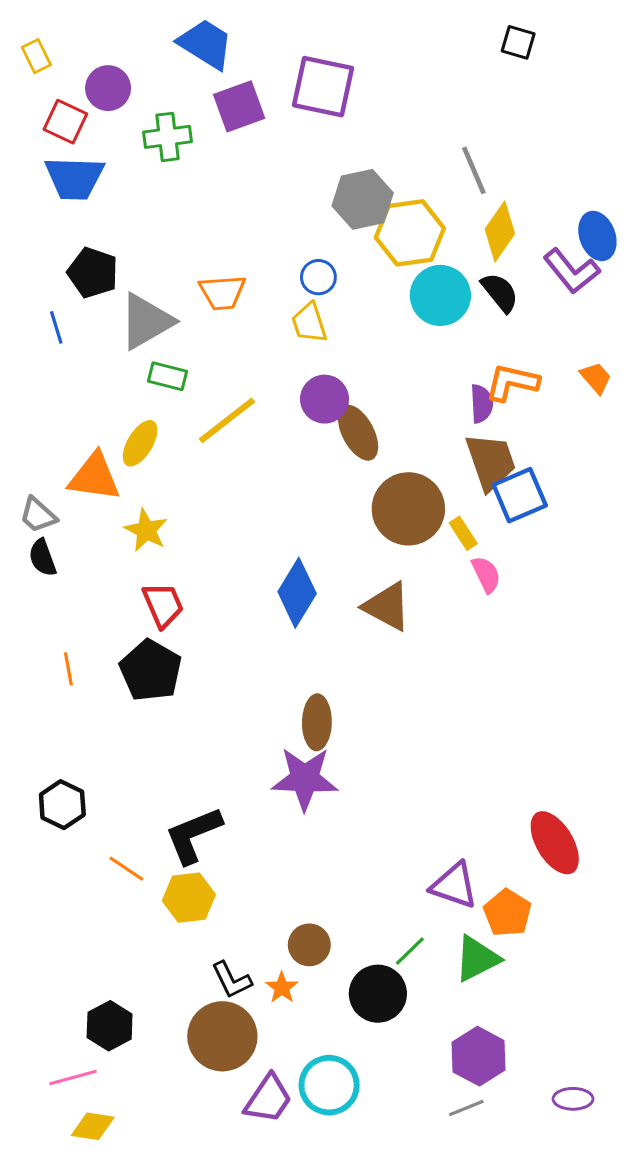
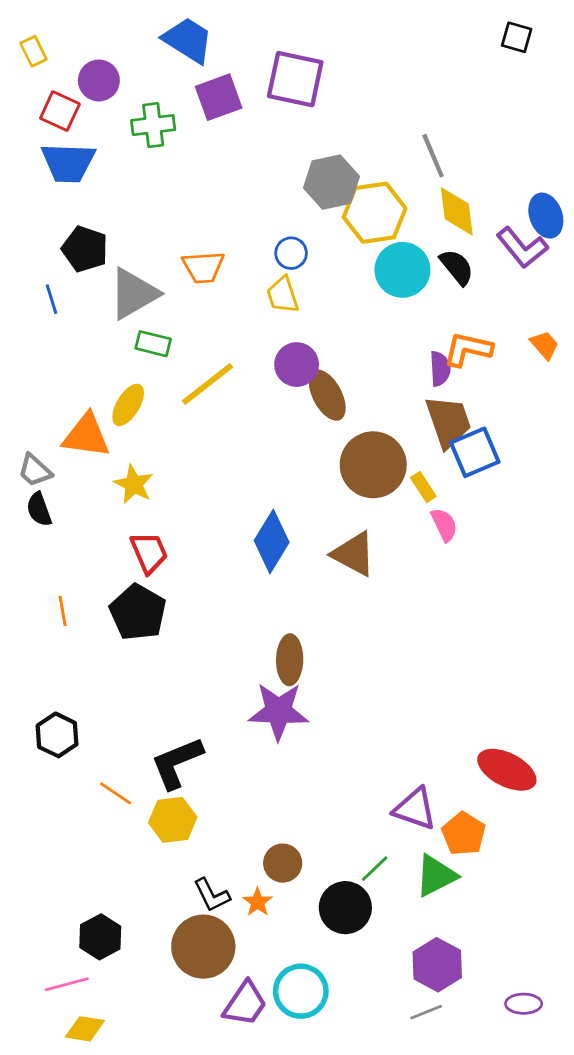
black square: (518, 42) -> (517, 37), moved
yellow diamond: (500, 231) -> (457, 211), turned -42
red ellipse: (555, 843) -> (507, 770), turned -32

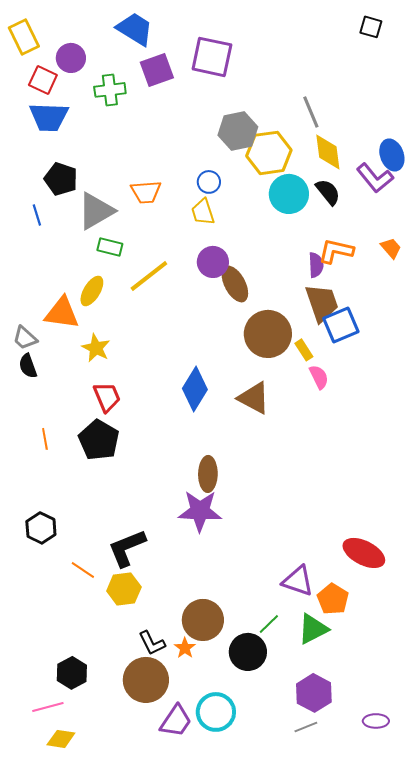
yellow rectangle: (33, 51) -> (24, 37), size x1.6
brown circle: (283, 863) -> (203, 620), size x1.5

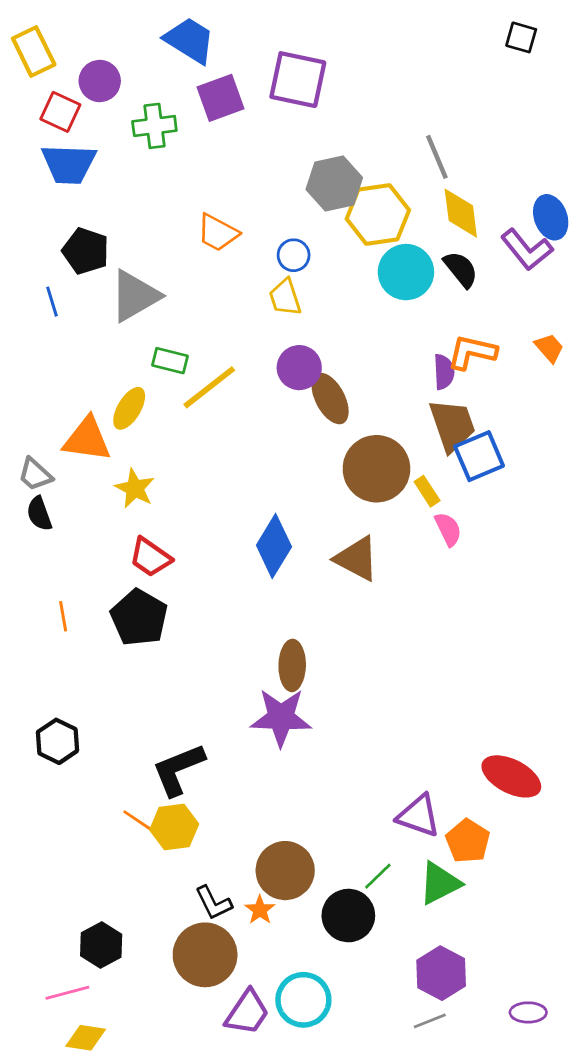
orange trapezoid: (146, 192) -> (218, 233), moved, turned 32
green rectangle: (110, 247) -> (170, 361), moved
red trapezoid: (107, 397) -> (150, 557), turned 148
orange line: (83, 570) -> (139, 821), moved

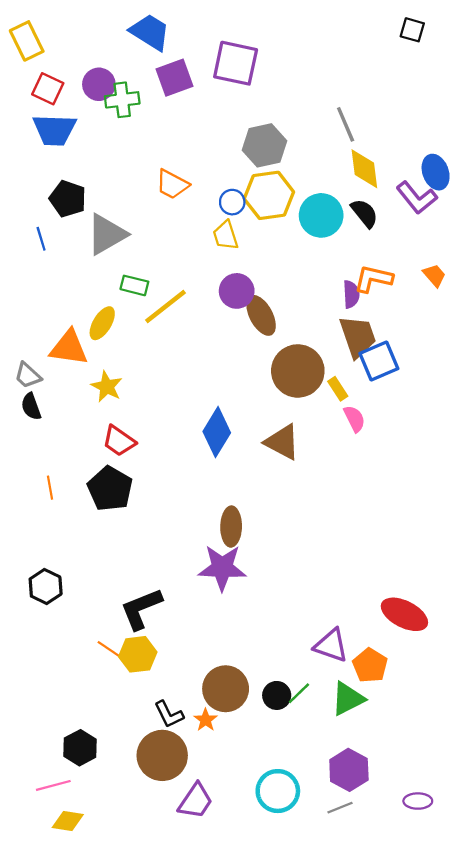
purple circle: (100, 81) -> (99, 84), moved
yellow hexagon: (378, 214) -> (269, 195), moved
black circle: (348, 916) -> (277, 695), moved, size x0.7
cyan circle: (303, 1000) -> (278, 791), moved

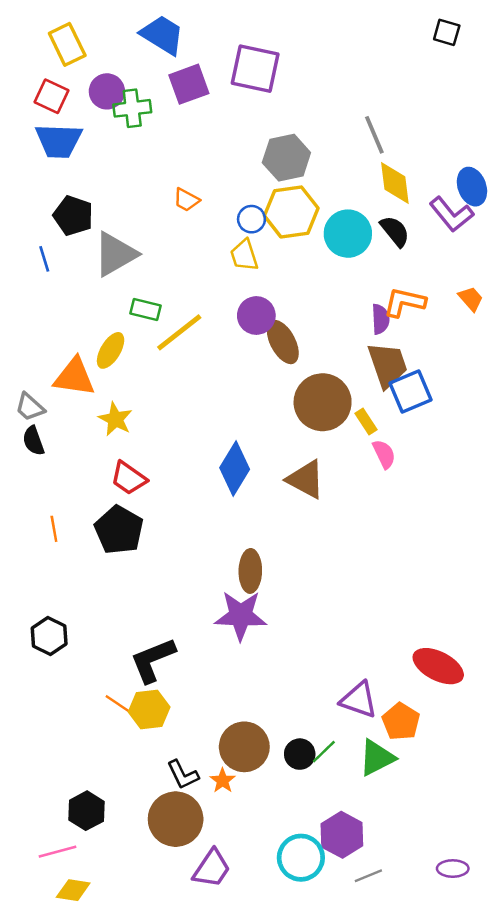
yellow rectangle: (27, 41) -> (67, 44), moved
orange trapezoid: (172, 184) -> (186, 200), size x0.7
purple hexagon: (349, 770) -> (342, 835), moved

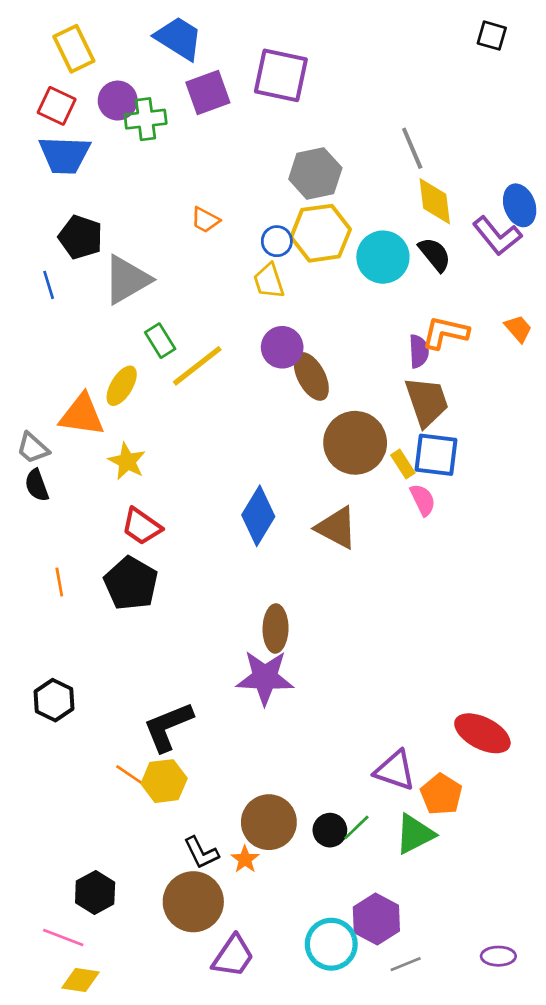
green rectangle: (145, 309) -> (160, 341), turned 44
blue square: (411, 391) -> (436, 455), moved, turned 30
pink line: (58, 852) -> (63, 938), turned 36

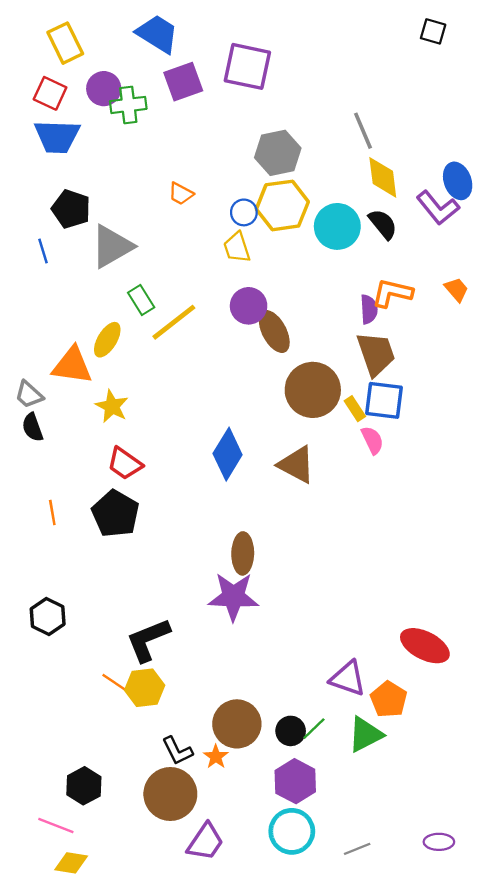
purple hexagon: (376, 919) -> (295, 781), moved

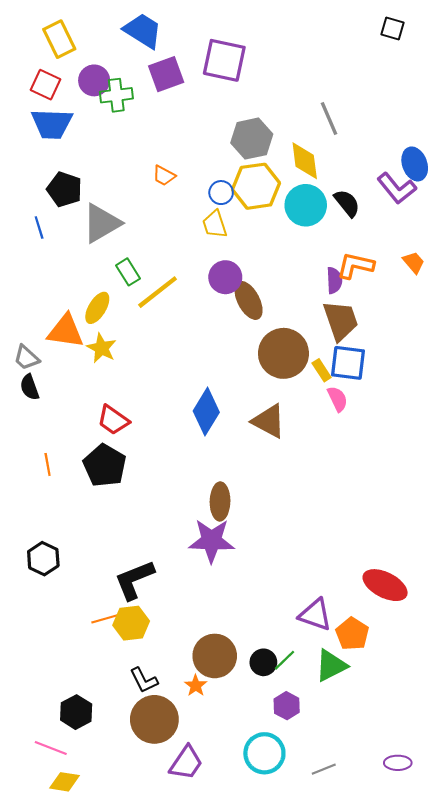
yellow diamond: (383, 177) -> (305, 161), moved
yellow star: (112, 406) -> (102, 348), moved
orange line: (115, 683) -> (105, 619), turned -50
black L-shape: (177, 751) -> (144, 680), moved
purple hexagon: (295, 781) -> (287, 706), moved, size x0.7

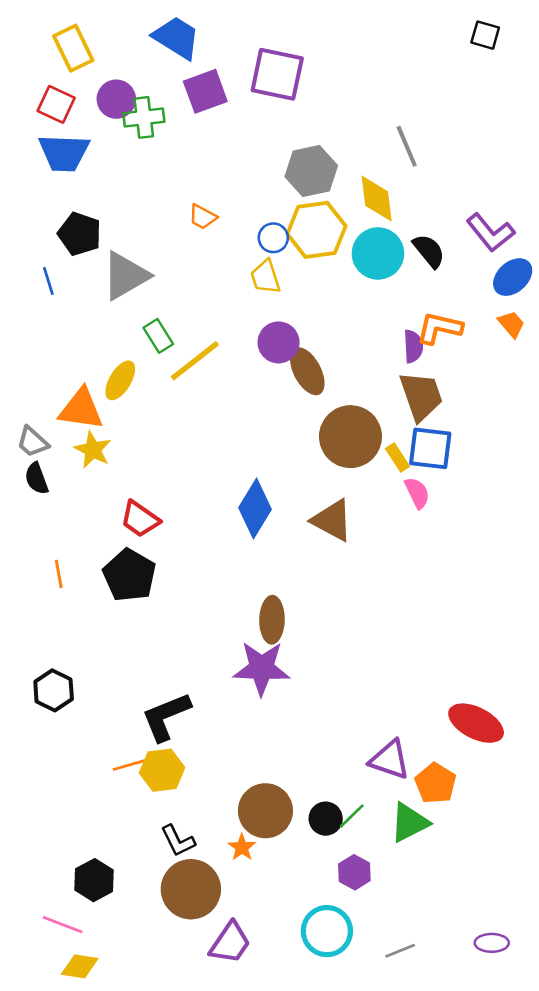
blue ellipse: (415, 164) -> (513, 277), moved, turned 68
yellow star: (102, 348) -> (93, 450), moved

